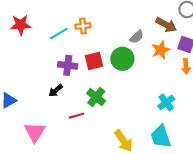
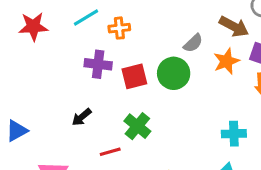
cyan line: (59, 34) -> (86, 17), moved
purple cross: (68, 65) -> (98, 64), moved
cyan cross: (166, 103) -> (234, 134), turned 35

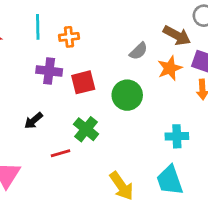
cyan line: (86, 17) -> (38, 27), turned -60
green circle: (174, 73) -> (127, 95), moved

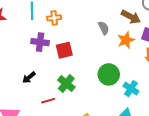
gray semicircle: (139, 51) -> (104, 28), turned -72
green circle: (127, 95) -> (109, 74), moved
cyan cross: (177, 136) -> (131, 89), turned 35

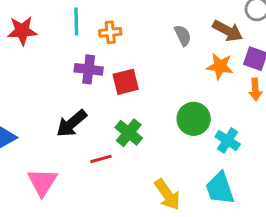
gray semicircle: (104, 28) -> (183, 35), moved
orange star: (126, 40) -> (220, 66), turned 30
black arrow: (29, 77) -> (72, 123), size x1.5

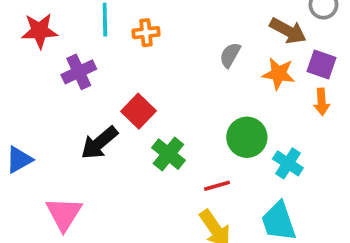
gray semicircle: (183, 35) -> (230, 55), moved, turned -125
purple cross: (89, 69) -> (79, 72), moved, turned -32
red square: (126, 82) -> (139, 111), moved, turned -32
red line: (101, 159) -> (217, 186), moved

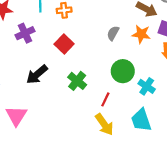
gray semicircle: (230, 55) -> (113, 33), moved
red square: (139, 111) -> (64, 44), moved
red line: (217, 186) -> (105, 99), turned -48

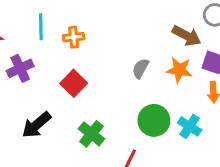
cyan cross: (147, 86) -> (190, 126), moved

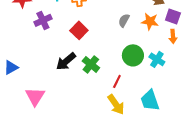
black arrow: (36, 125) -> (66, 61), moved

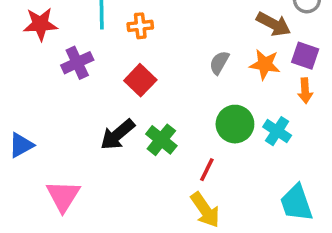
cyan trapezoid: (150, 100) -> (296, 203), moved

